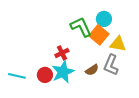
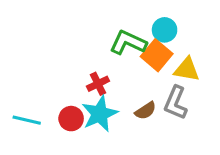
green L-shape: (81, 27) -> (128, 43), turned -40

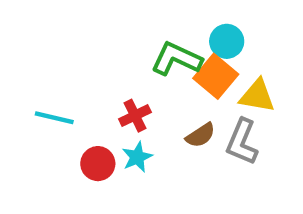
brown semicircle: (146, 111) -> (200, 135), moved
cyan star: (100, 114) -> (137, 157), size x0.6
cyan line: (27, 120) -> (54, 118), moved

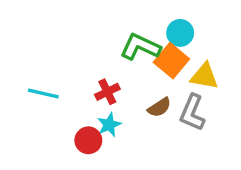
red circle: (98, 164) -> (88, 140), moved

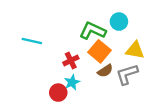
orange square: (171, 61) -> (99, 51), moved
cyan line: (43, 94) -> (32, 41), moved
gray L-shape: (192, 113) -> (127, 74), turned 50

